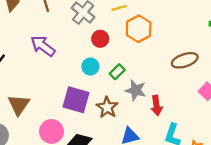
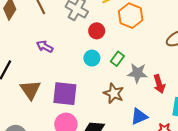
purple arrow: (43, 46) -> (45, 46), size x0.7
purple square: (76, 100) -> (65, 94), moved
brown triangle: (19, 105) -> (30, 90), moved

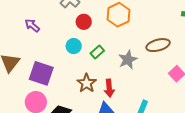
gray star: (137, 73) -> (128, 60), moved, turned 30
red arrow: (159, 84) -> (109, 88), moved

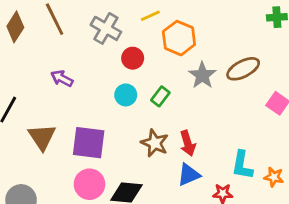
gray star: (128, 60) -> (202, 75), moved

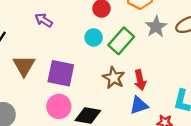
green rectangle: (160, 96) -> (121, 41), size x1.6

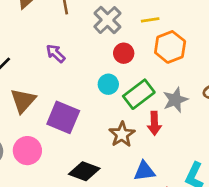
gray star: (156, 27) -> (175, 100), moved
red arrow: (140, 80) -> (154, 123), moved
pink circle: (59, 106) -> (27, 151), moved

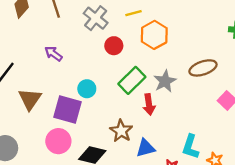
cyan circle: (108, 84) -> (87, 89), moved
brown star: (122, 134) -> (121, 131), moved
pink circle: (27, 151) -> (58, 141), moved

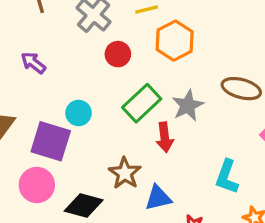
brown ellipse: (203, 68) -> (241, 89), turned 32
cyan L-shape: (190, 147) -> (227, 177), moved

